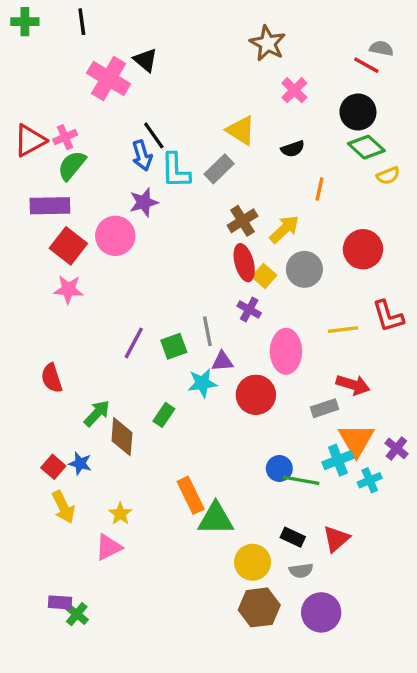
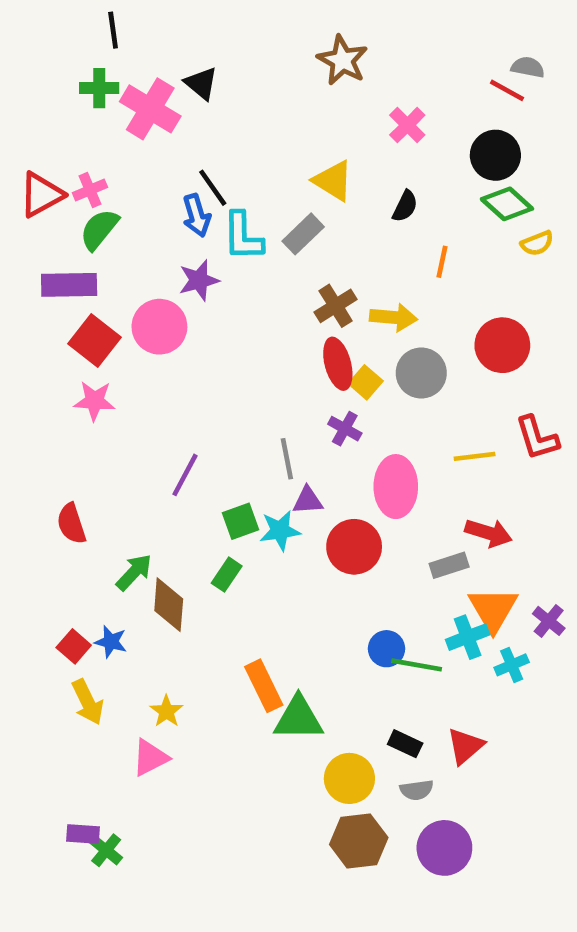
green cross: (25, 22) -> (99, 88), moved
brown star: (268, 43) -> (342, 60), moved
black semicircle: (293, 149) -> (405, 206), turned -45
yellow arrow: (284, 229) -> (393, 317), turned 48
green square: (174, 346) -> (241, 521), moved

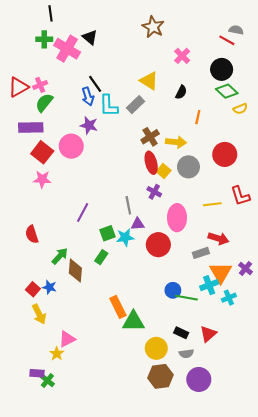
purple star: (199, 280) -> (89, 125), turned 30
purple cross: (549, 621) -> (245, 269), moved
yellow star: (166, 711) -> (57, 354), moved

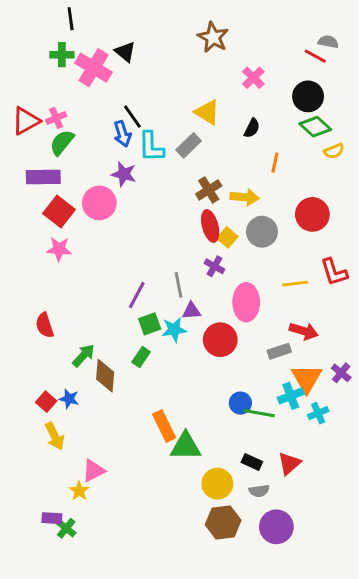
purple line: (83, 213) -> (137, 295), moved

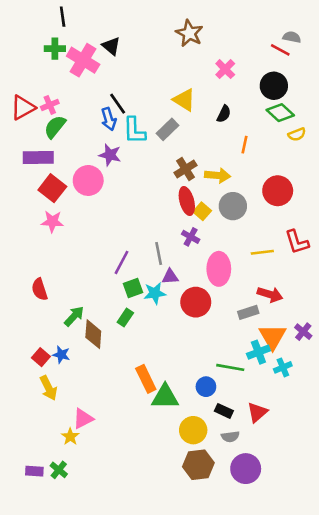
blue circle: (240, 403) -> (206, 387), moved
purple rectangle: (52, 518) -> (34, 471), moved

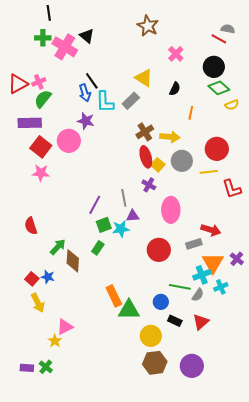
yellow line: (262, 252) -> (209, 172), moved
red circle: (196, 302) -> (159, 250), moved
gray semicircle: (230, 437) -> (198, 295), moved, turned -48

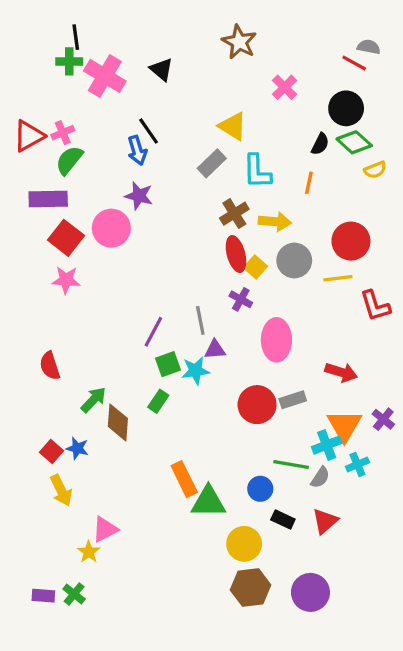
black line: (49, 13) -> (76, 37), moved
black triangle: (87, 36) -> (162, 69), moved
black semicircle: (175, 89) -> (320, 144), moved
cyan L-shape: (105, 102) -> (257, 171), moved
gray rectangle: (194, 244) -> (293, 400), moved

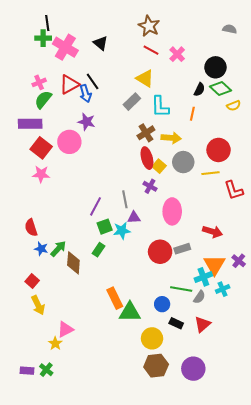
red line: (354, 63) -> (151, 50), moved
red triangle: (29, 136) -> (69, 84), moved
blue star: (77, 448) -> (41, 249), moved

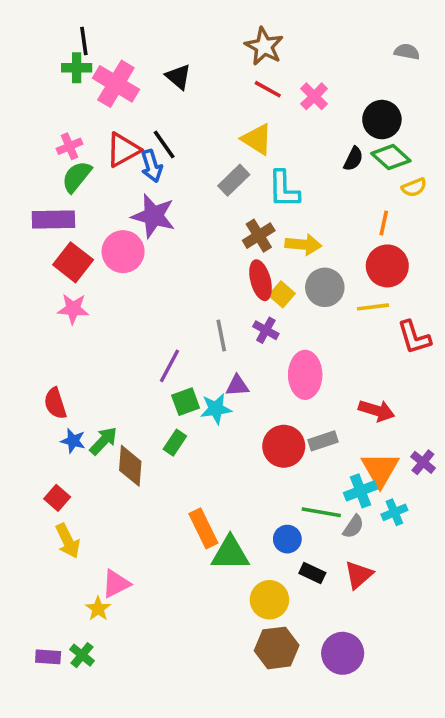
orange line: (192, 114) -> (384, 223), moved
purple star: (87, 122) -> (153, 216), size x1.4
gray line: (125, 199) -> (221, 336), moved

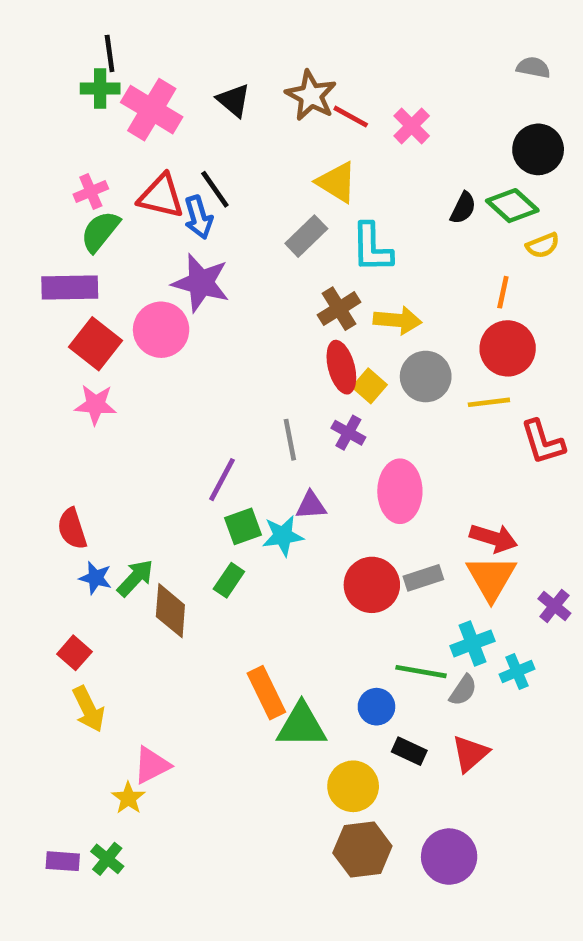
brown star: (264, 46) -> (311, 96), moved
black circle: (382, 120) -> (538, 149), moved
red triangle: (123, 150) -> (161, 196), turned 42
orange triangle: (380, 469) -> (491, 578), moved

